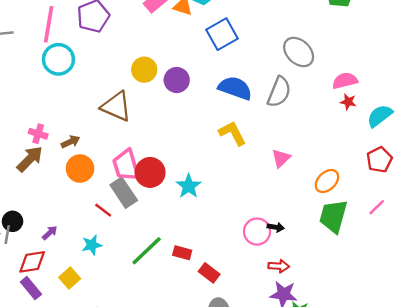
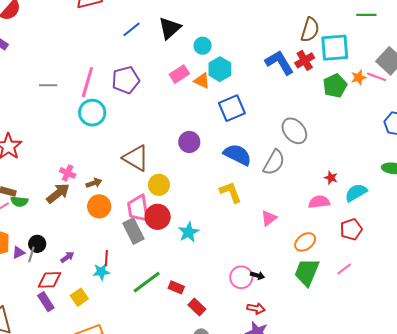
yellow circle: (144, 70) -> (159, 185), moved
pink semicircle: (345, 81) -> (319, 202), moved
red line: (103, 210) -> (106, 258), moved, turned 49

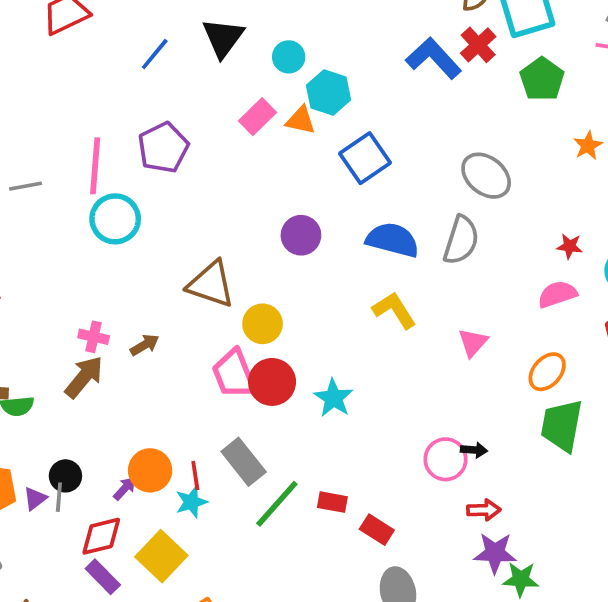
orange star: (359, 77) -> (588, 146), moved
orange circle: (99, 206) -> (150, 470), moved
gray rectangle: (133, 231) -> (244, 462), moved
yellow square: (79, 297) -> (161, 556), size x1.5

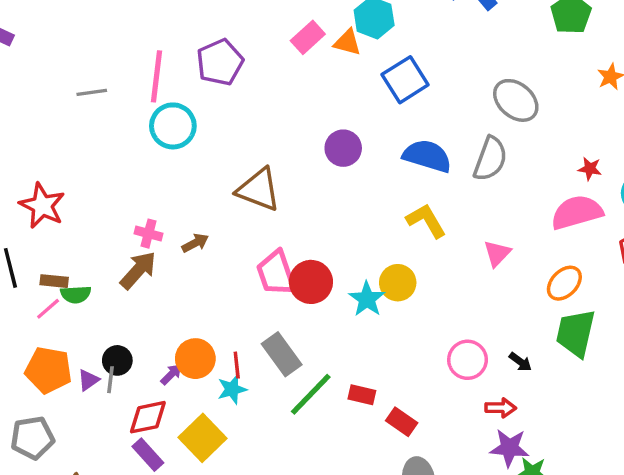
pink semicircle: (557, 294) -> (577, 212), size x1.4
yellow circle: (263, 324) -> (398, 283), moved
black arrow: (474, 450) -> (520, 362), moved, turned 30

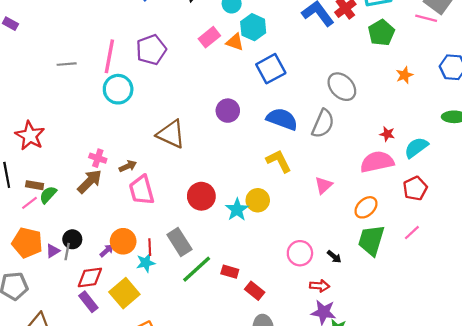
pink trapezoid: (276, 273) -> (142, 190), moved
green semicircle: (76, 294) -> (48, 195), turned 132

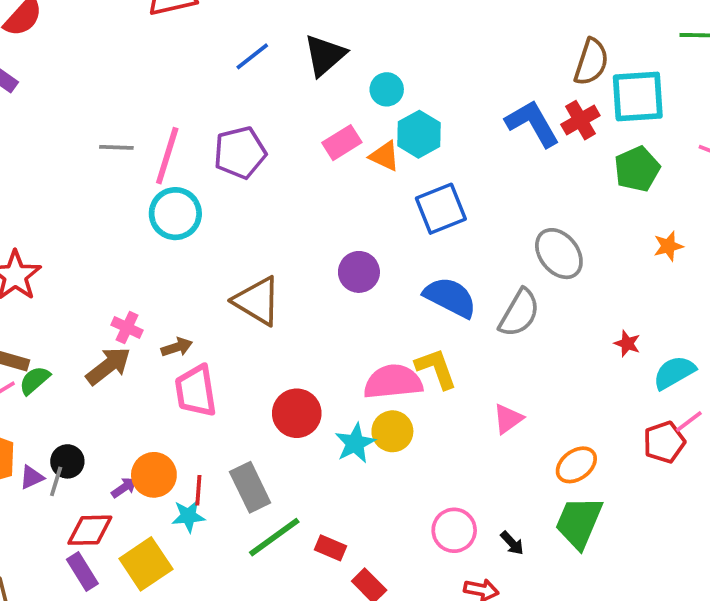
gray line: (67, 64) -> (116, 147), moved
pink semicircle: (377, 162) -> (393, 382), moved
pink line: (412, 233) -> (689, 422), moved

